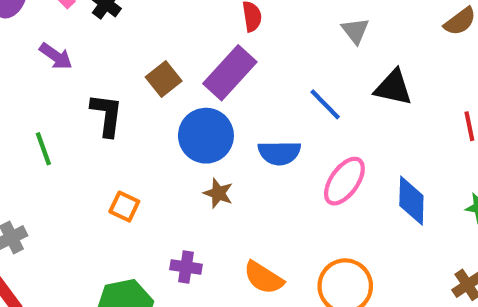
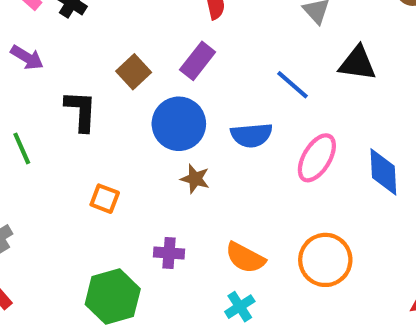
purple rectangle: (230, 73) -> (198, 61), size x0.7

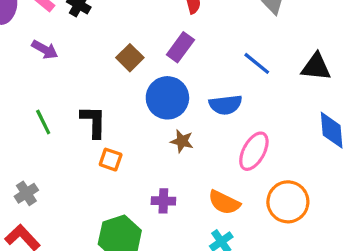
black triangle: (358, 63) -> (316, 67), moved
black L-shape: (81, 111) -> (94, 122), moved
pink ellipse: (317, 158) -> (254, 151), moved

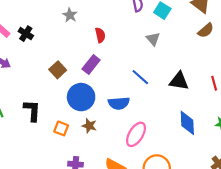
orange square: (111, 160) -> (61, 128), moved

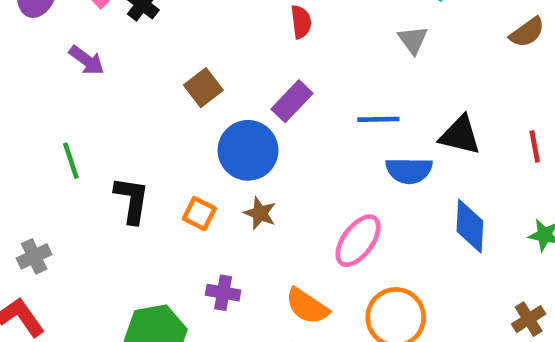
purple rectangle: (91, 64) -> (292, 101), moved
blue line: (140, 77) -> (378, 119), turned -48
blue semicircle: (119, 103) -> (409, 170), moved
black L-shape: (32, 111) -> (132, 200), moved

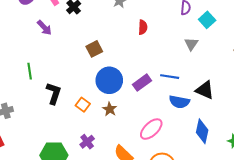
purple rectangle: (292, 101) -> (142, 83), moved
purple cross: (223, 293) -> (87, 142), turned 32

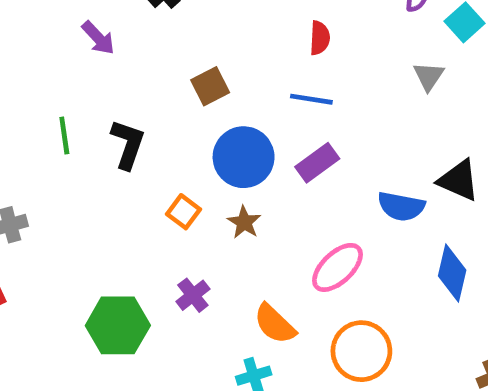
blue line: (170, 77) -> (311, 99), moved
black L-shape: (54, 93) -> (128, 144), moved

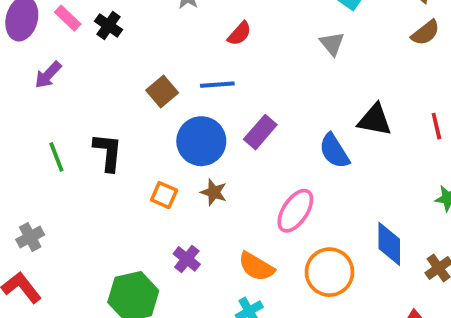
purple arrow: (98, 38) -> (48, 75), moved, turned 100
red semicircle: (320, 38) -> (239, 34), turned 52
blue line: (311, 99) -> (217, 85), moved
blue semicircle: (401, 206) -> (334, 151), turned 60
blue diamond: (452, 273) -> (389, 244), moved

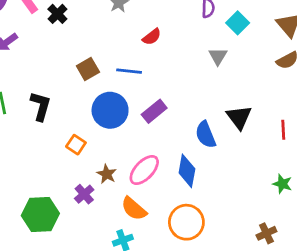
black triangle: (375, 120) -> (239, 117), turned 32
brown star: (214, 192) -> (107, 174), moved
pink ellipse: (295, 211) -> (144, 170), moved
blue diamond: (389, 244) -> (187, 171), moved

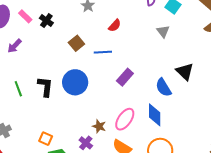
brown square: (88, 69) -> (76, 43), moved
blue circle: (110, 110) -> (75, 82), moved
orange square: (76, 145) -> (46, 139), moved

